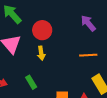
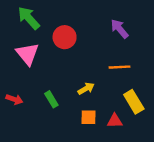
yellow arrow: (41, 53) -> (86, 89), moved, turned -112

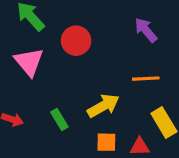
yellow arrow: (86, 89) -> (103, 106), size x1.5

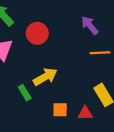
orange line: (146, 79) -> (100, 53), moved
yellow arrow: (103, 106) -> (45, 77), moved

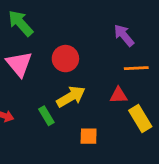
red circle: (37, 33) -> (65, 59), moved
red triangle: (85, 113) -> (119, 95), moved

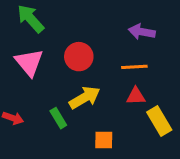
purple arrow: (124, 35) -> (142, 32), turned -40
orange line: (136, 68) -> (134, 67), moved

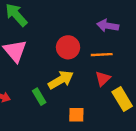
red circle: (79, 57) -> (68, 47), moved
red triangle: (136, 96) -> (103, 79), turned -42

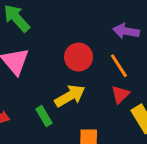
orange line: (102, 55) -> (119, 66), turned 60

